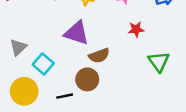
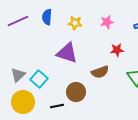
gray triangle: (18, 47) -> (18, 75), moved
brown semicircle: (99, 56) -> (100, 72), moved

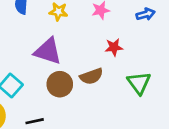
brown circle: (76, 92) -> (60, 84), moved

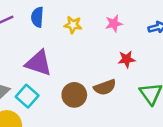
purple triangle: (48, 51) -> (39, 63), moved

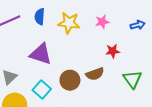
yellow star: (73, 25) -> (69, 23), size x1.5
cyan square: (27, 96) -> (42, 90), moved

